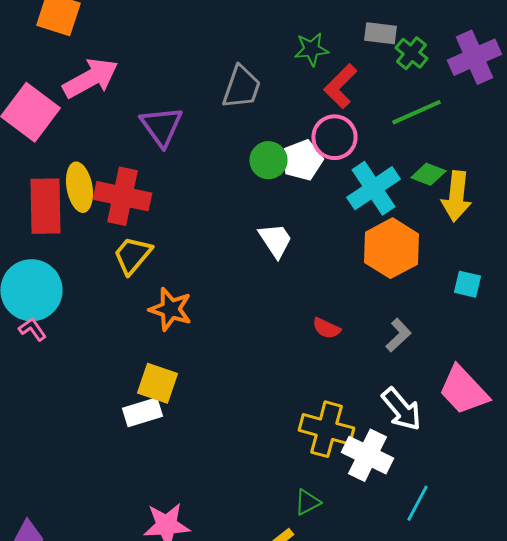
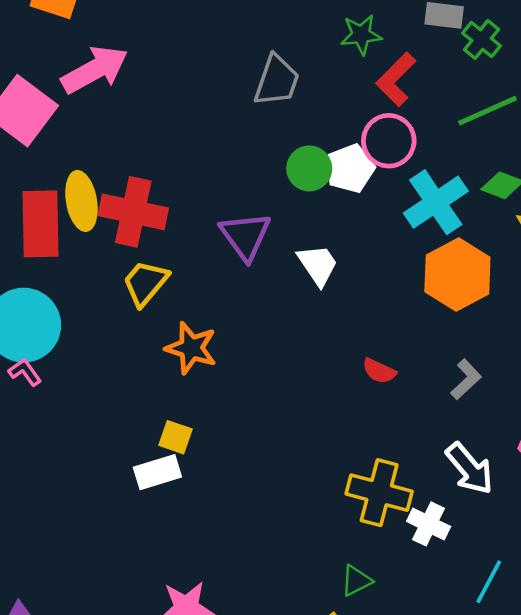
purple triangle: (161, 126) -> (245, 236), moved
yellow square: (157, 383) -> (175, 437), size x0.7
white cross: (367, 455) -> (429, 524), size x0.7

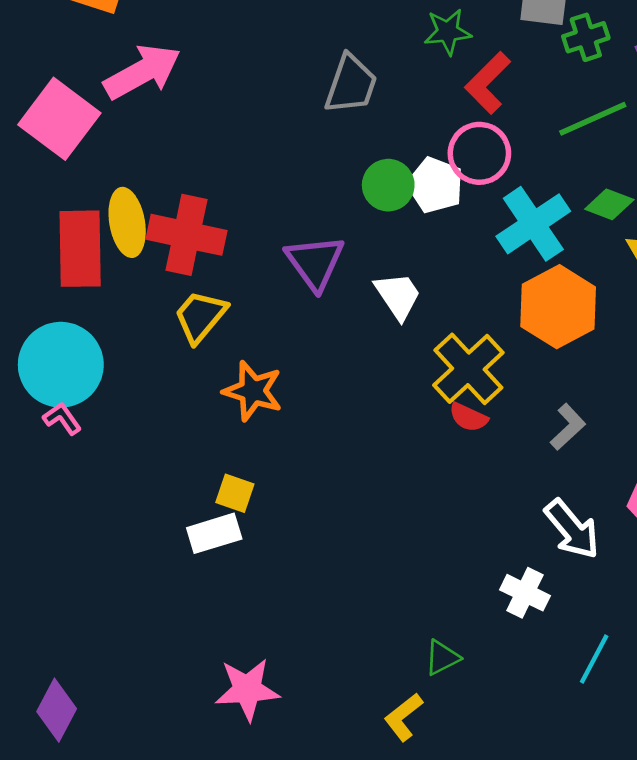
green cross: (482, 40) -> (586, 37), turned 33
white pentagon: (350, 168) -> (435, 185), turned -30
yellow cross: (379, 493) -> (468, 369), moved, turned 32

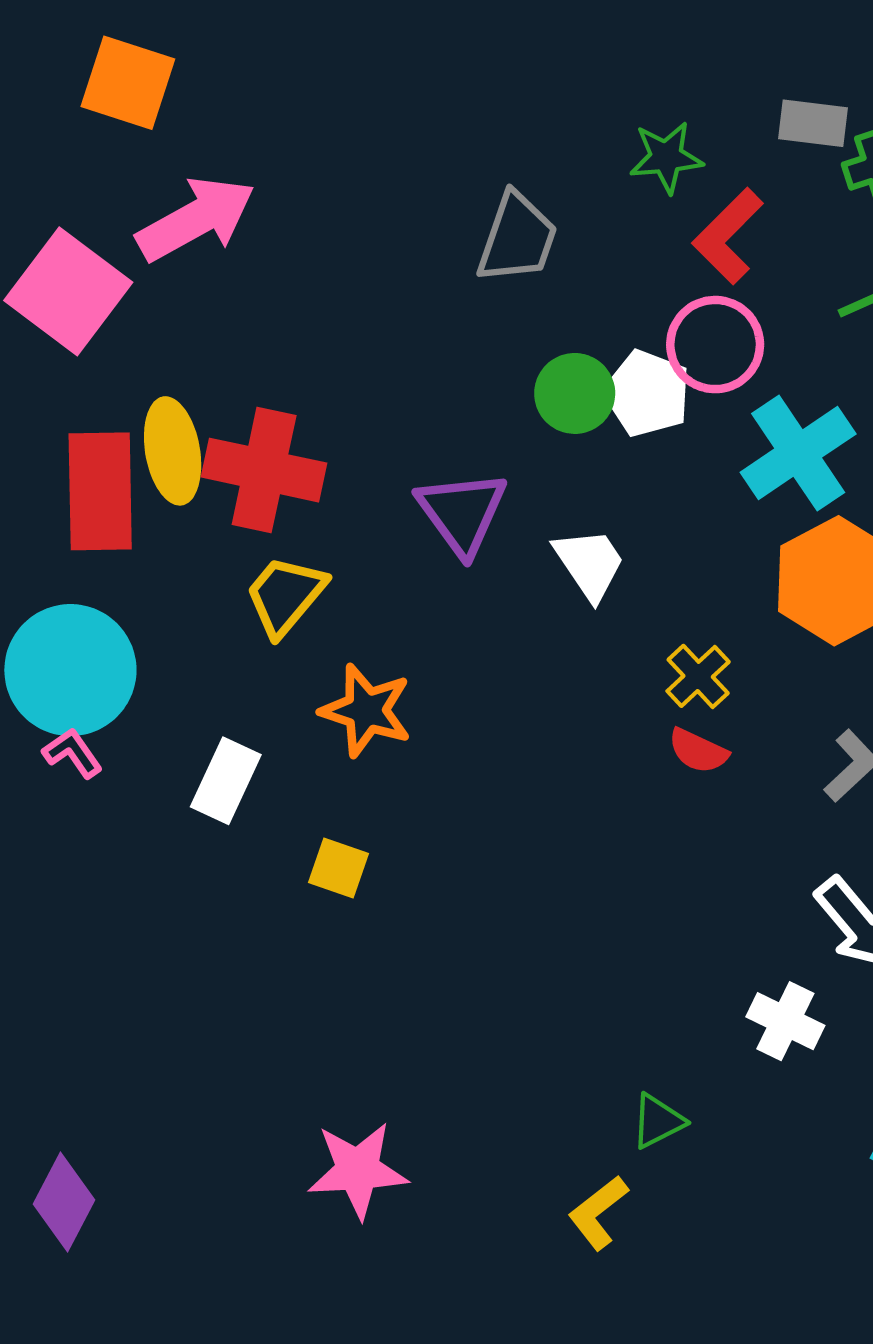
yellow cross: (468, 369) -> (698, 676), size x0.6
white rectangle: (214, 533) -> (226, 781), moved, turned -48

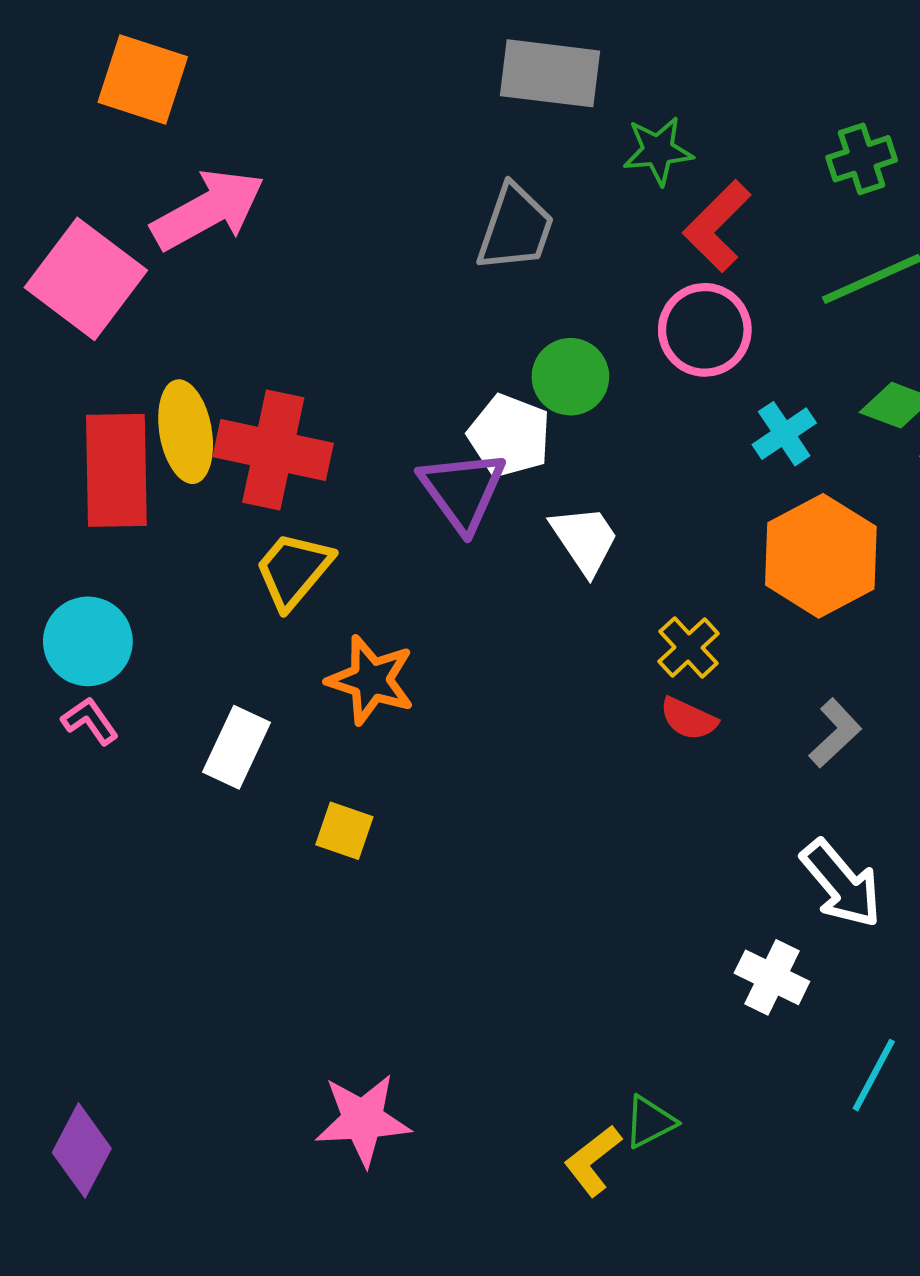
gray rectangle: (813, 123) -> (550, 73), moved, size x1.5
white pentagon: (647, 393) -> (509, 436), moved
cyan cross: (798, 453) -> (784, 434), size x0.6
cyan circle: (70, 670) -> (88, 641), size x0.7
green triangle: (658, 1121) -> (650, 1122), moved

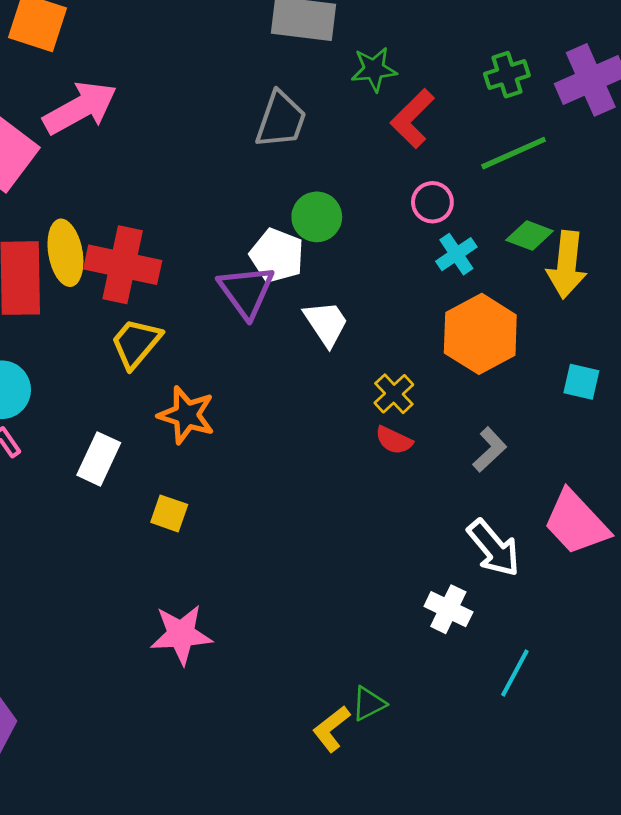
pink circle: (705, 330) -> (432, 202), moved, size x0.7
pink star: (363, 1120) -> (181, 634), moved

